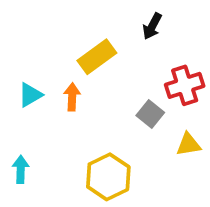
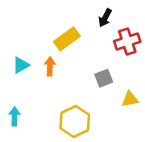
red cross: (185, 85) -> (127, 41), moved
gray square: (150, 114) -> (104, 78), turned 30

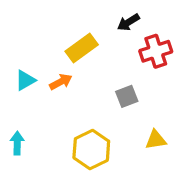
black arrow: (105, 18) -> (128, 22), turned 30
orange arrow: (50, 66) -> (61, 82), turned 60
yellow triangle: (130, 99) -> (156, 140), moved

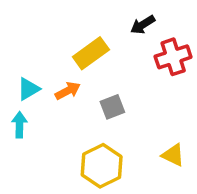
gray square: (127, 96) -> (112, 107), moved
yellow triangle: (156, 140) -> (173, 155), turned 35
cyan arrow: (17, 143) -> (19, 125), moved

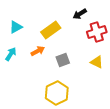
cyan triangle: (28, 89) -> (16, 27), moved
cyan arrow: (19, 125) -> (11, 54), moved, turned 32
yellow triangle: (173, 155) -> (97, 62), moved

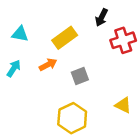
black arrow: (80, 14) -> (102, 17), turned -32
cyan triangle: (16, 27) -> (20, 34), turned 40
yellow triangle: (97, 62) -> (123, 105), moved

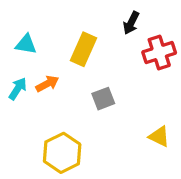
yellow rectangle: (65, 38) -> (84, 49), turned -30
orange arrow: (48, 65) -> (47, 84), moved
yellow hexagon: (72, 118) -> (62, 153), moved

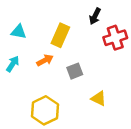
orange arrow: (47, 84) -> (45, 60), moved
yellow triangle: (159, 136) -> (99, 98), moved

